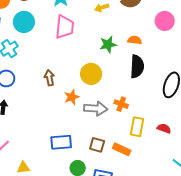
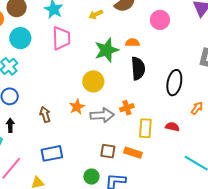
green star: (108, 44) -> (107, 50), size x1.4
brown arrow: (49, 78) -> (45, 115), moved
orange cross: (121, 104) -> (127, 108), turned -32
blue rectangle: (61, 142) -> (52, 153), moved

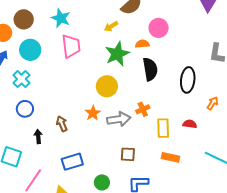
yellow arrow: (96, 14) -> (111, 26), moved
pink circle: (160, 20) -> (159, 28), moved
black arrow: (10, 125) -> (38, 136), moved
orange rectangle: (133, 153) -> (170, 157), moved
green circle: (91, 177) -> (102, 182), moved

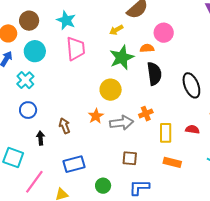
black ellipse: (188, 80) -> (191, 85), turned -30

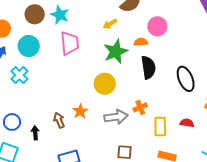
brown circle: (29, 21) -> (35, 14), moved
blue circle: (28, 110) -> (12, 122), moved
orange star: (96, 116) -> (80, 111), moved

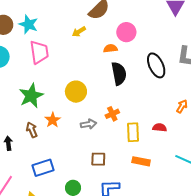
green star: (116, 52) -> (31, 96), moved
black ellipse: (186, 79) -> (156, 65), moved
gray arrow: (116, 117) -> (89, 124), size x0.7

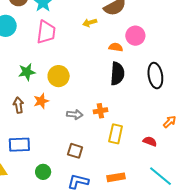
yellow circle: (76, 92) -> (59, 76), moved
green star: (31, 96) -> (27, 72), size x0.7
red semicircle: (160, 128) -> (150, 141), moved
orange rectangle: (141, 161) -> (116, 177), moved, turned -36

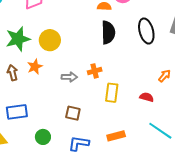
green star: (27, 72) -> (18, 39), size x1.4

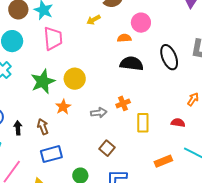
black semicircle: (108, 33) -> (132, 64), turned -75
brown arrow: (13, 73) -> (43, 127), moved
brown square: (73, 113) -> (107, 148), turned 35
orange rectangle: (116, 136) -> (163, 161), moved

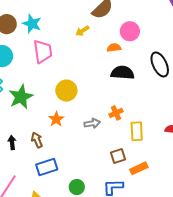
green star: (43, 82) -> (21, 97), moved
brown square: (107, 148) -> (118, 156), moved, turned 35
orange rectangle: (163, 161) -> (139, 168), moved

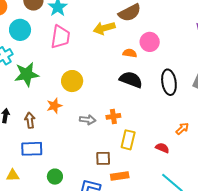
yellow arrow: (82, 31) -> (104, 28), size x1.5

